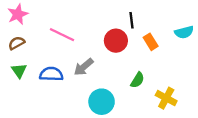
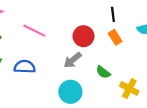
black line: (131, 20) -> (113, 14), moved
gray arrow: (84, 67) -> (73, 60), moved
green semicircle: (137, 80) -> (103, 72), turned 96

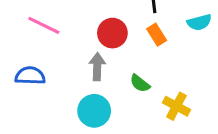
gray arrow: (73, 60) -> (97, 67), turned 132

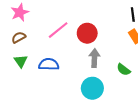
pink line: (44, 25) -> (58, 30), turned -65
red circle: (112, 33) -> (87, 33), moved

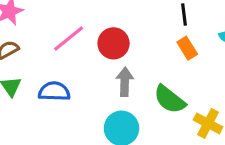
green semicircle: (123, 70) -> (170, 99), size x1.5

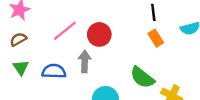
gray arrow: (125, 82) -> (85, 61), moved

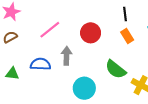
red circle: (99, 34) -> (91, 33), moved
green triangle: (21, 68) -> (12, 74), moved, turned -48

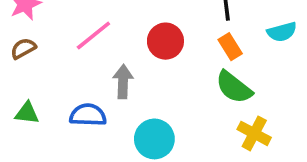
blue semicircle: (40, 64) -> (88, 115), moved
green semicircle: (116, 69) -> (234, 87), moved

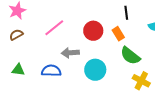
orange rectangle: (230, 47) -> (118, 34), moved
gray arrow: (123, 82) -> (70, 53), turned -96
cyan circle: (154, 139) -> (95, 70), moved

